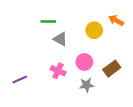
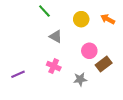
green line: (48, 21) -> (44, 11), moved, turned 48
yellow circle: (94, 30) -> (81, 19), moved
pink circle: (84, 62) -> (89, 51), moved

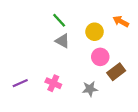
green line: (44, 11) -> (59, 20), moved
yellow circle: (81, 19) -> (95, 32), moved
pink cross: (54, 66) -> (53, 83), moved

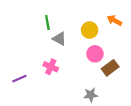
green line: (59, 20) -> (47, 23), moved, turned 32
pink cross: (53, 83) -> (51, 67), moved
gray star: (90, 89) -> (91, 95), moved

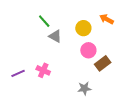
green line: (47, 23) -> (44, 21), turned -32
pink cross: (51, 67) -> (43, 70), moved

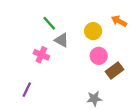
pink cross: (43, 70) -> (41, 55), moved
purple line: (18, 73) -> (27, 90), moved, turned -40

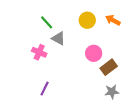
yellow circle: (93, 31) -> (87, 20), moved
purple line: (27, 90) -> (45, 89), moved
gray star: (94, 99) -> (112, 92), moved

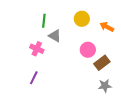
orange arrow: (113, 20) -> (107, 27), moved
green line: (47, 22) -> (44, 21), turned 48
purple line: (45, 89) -> (34, 78), moved

